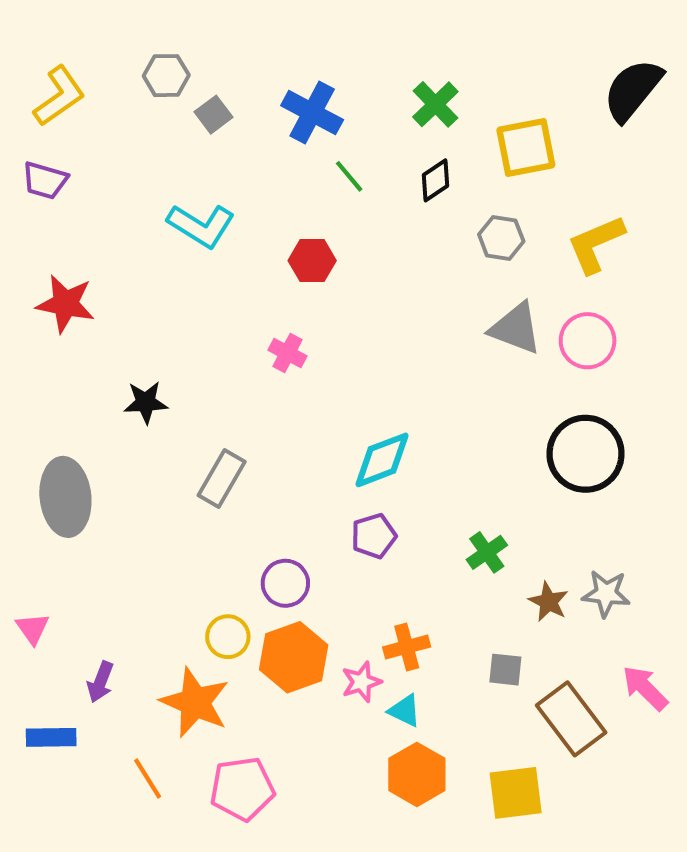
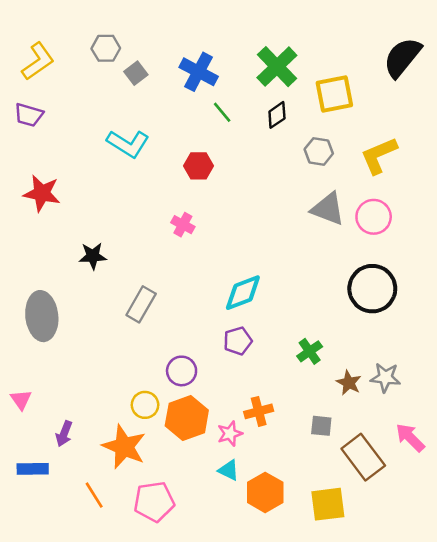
green cross: (435, 104) -> (277, 67), size x1.4
cyan triangle: (405, 711) -> (229, 470), moved

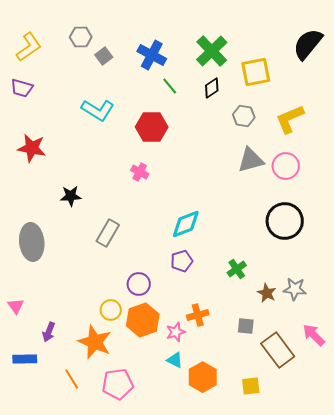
red hexagon: (199, 166) -> (152, 127), size x1.4
gray triangle: (328, 209) -> (251, 160), turned -36
yellow square: (328, 504) -> (251, 386), size x0.7

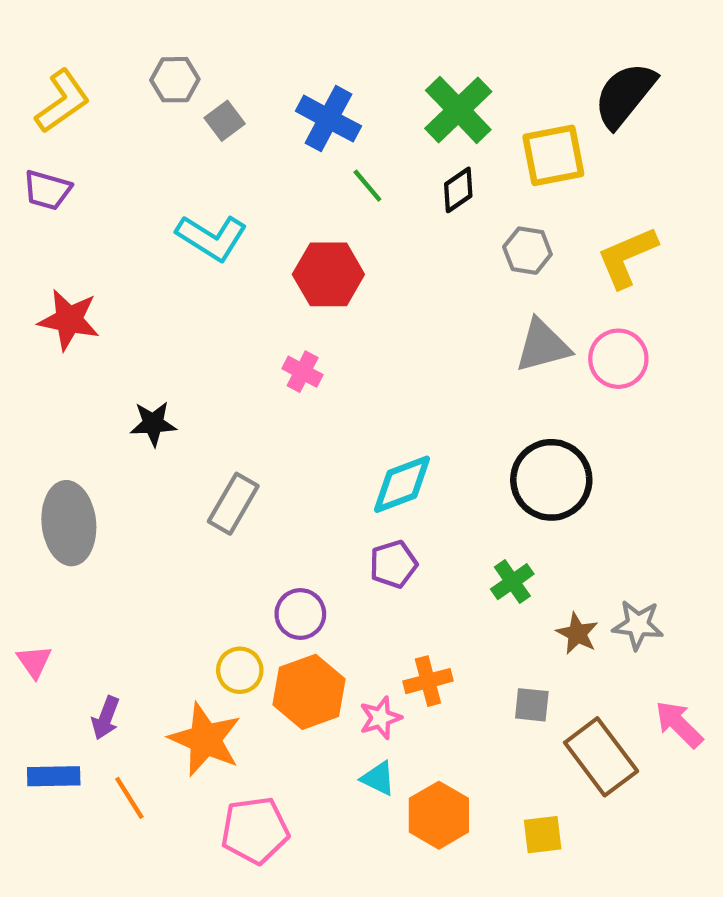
black semicircle: (308, 44) -> (625, 95), moved
black circle: (285, 221) -> (551, 480), moved
orange line: (72, 379) -> (129, 798), moved

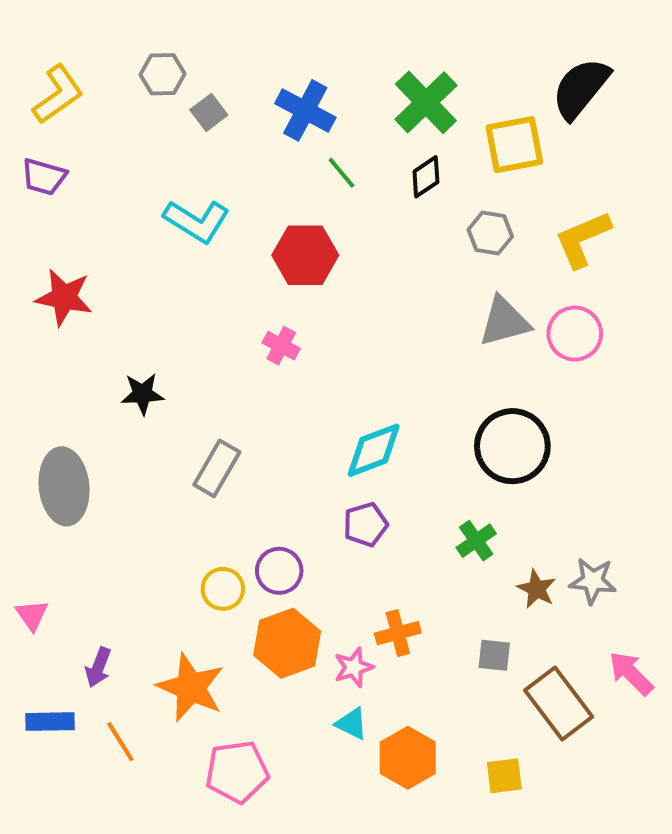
yellow circle: (240, 670) -> (223, 589), moved

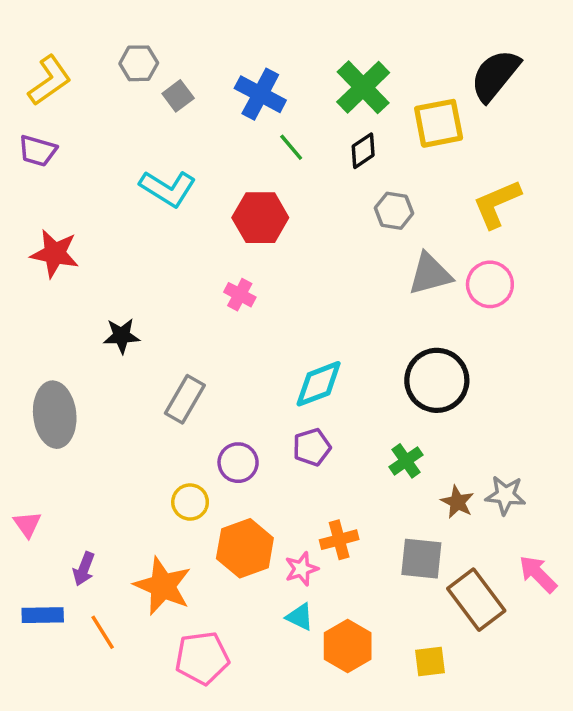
gray hexagon: (490, 233) -> (394, 211), moved
purple circle: (279, 571) -> (238, 463), moved
gray square: (494, 655) -> (421, 559), size x1.5

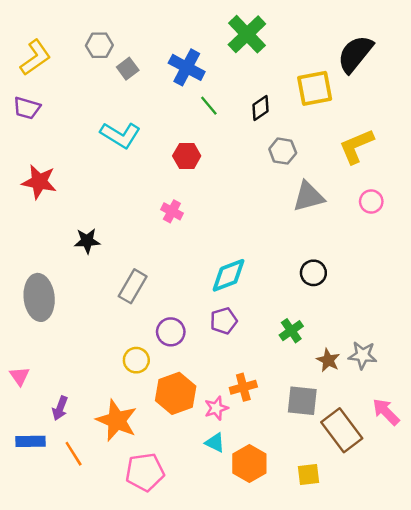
green cross: (363, 87) -> (247, 34), moved
red hexagon: (260, 218) -> (187, 156), size x0.7
pink circle: (490, 284) -> (371, 201), moved, size x0.7
black circle: (437, 380) -> (313, 273), size x0.6

